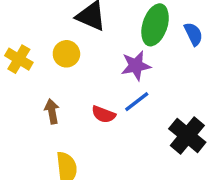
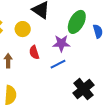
red semicircle: (104, 114) -> (34, 52), moved, turned 40

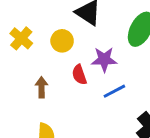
purple star: (61, 43) -> (104, 59), moved

